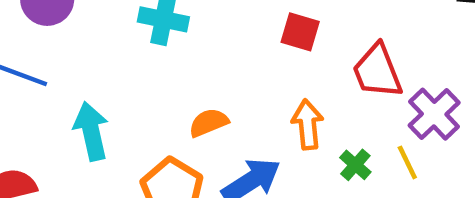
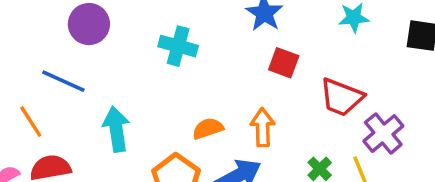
red trapezoid: (377, 71) -> (342, 97), turned -51
orange arrow: (308, 125) -> (263, 127), moved

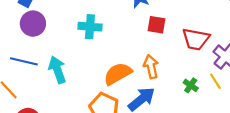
orange semicircle: (208, 128) -> (118, 74), size x1.5
cyan arrow: (116, 129) -> (57, 70), moved

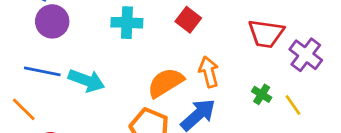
red square: (156, 25) -> (188, 20), moved, turned 30
cyan arrow: (57, 70) -> (86, 81), turned 132
yellow line: (215, 81) -> (293, 105), moved

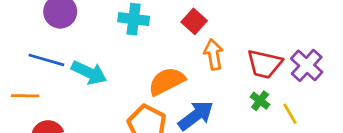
red trapezoid: (266, 34) -> (264, 64), moved
orange arrow: (209, 72) -> (214, 54), moved
orange line: (24, 109) -> (25, 96), turned -48

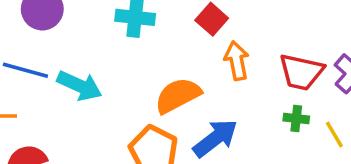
green cross: (260, 101) -> (296, 118), turned -30

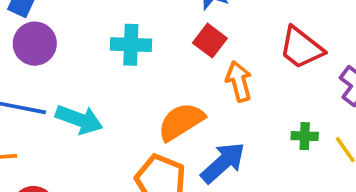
red trapezoid: (301, 72) -> (301, 48), moved, turned 30

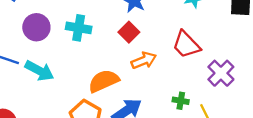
purple circle: (35, 44) -> (36, 27), moved
orange arrow: (239, 81) -> (144, 60), turned 75

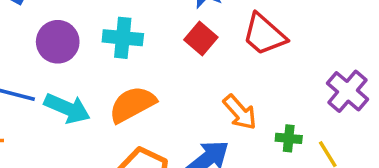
red trapezoid: (186, 45) -> (264, 35), moved
orange arrow: (144, 60) -> (240, 112), moved, turned 75
orange semicircle: (104, 81) -> (132, 104), moved

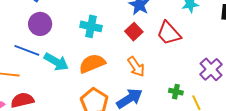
purple circle: (58, 42) -> (40, 24), moved
orange arrow: (240, 112) -> (136, 67), moved

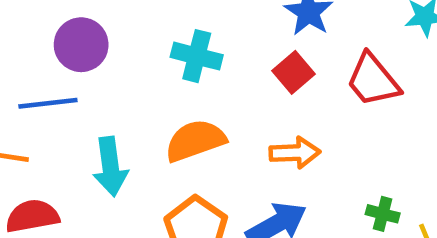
blue line: (27, 50) -> (48, 103), turned -30
cyan arrow: (56, 62) -> (110, 167), moved, turned 50
orange arrow: (136, 67) -> (295, 153), turned -60

